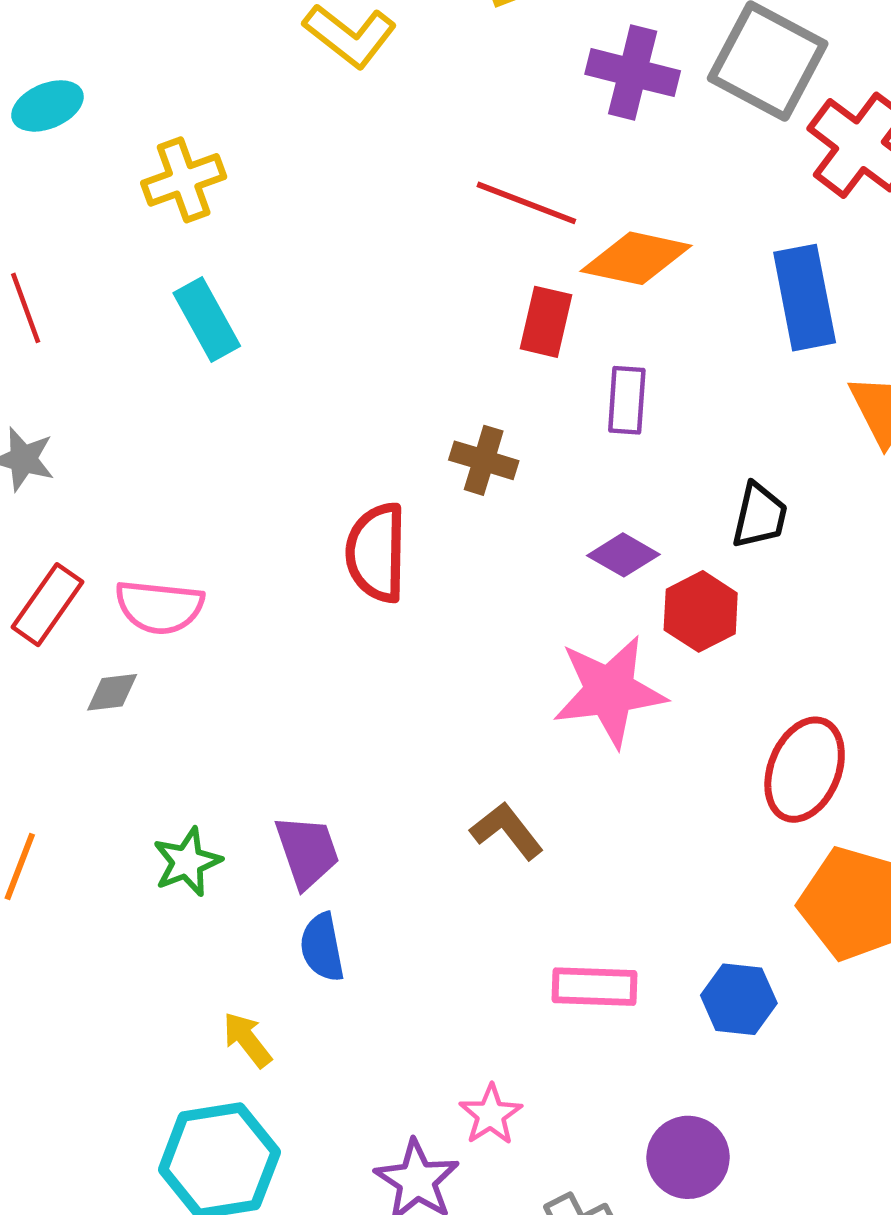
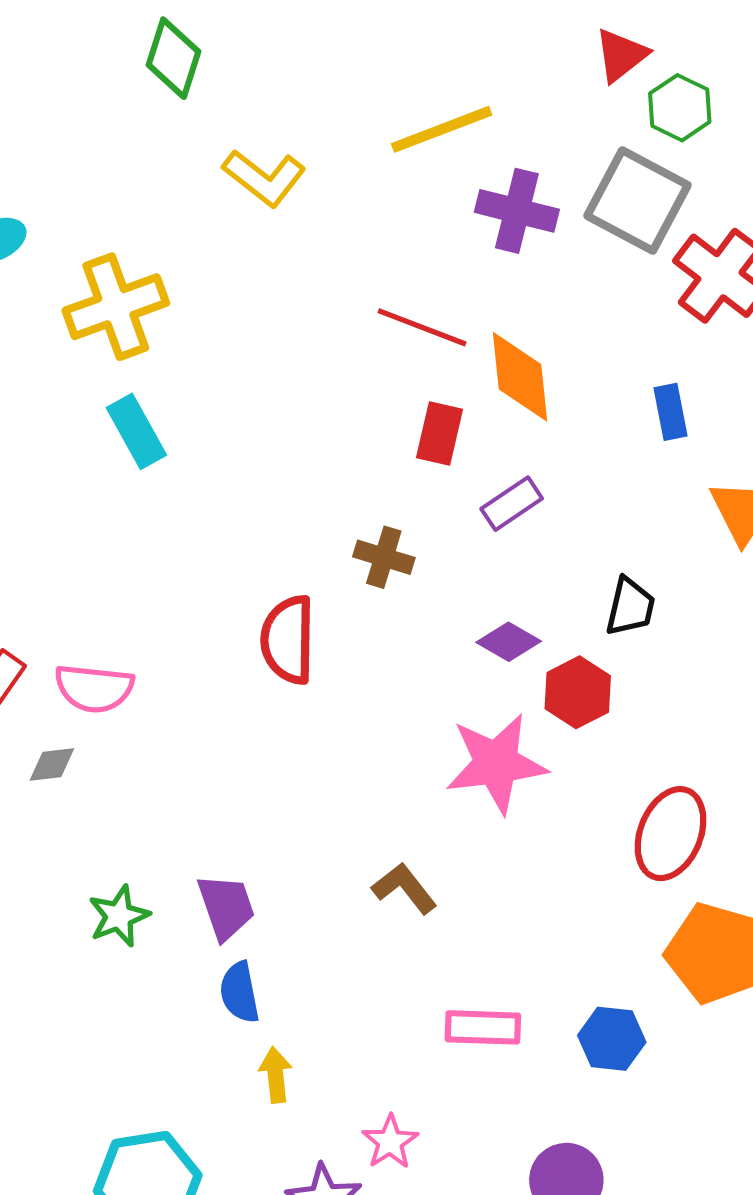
yellow cross: (184, 180) -> (116, 307), size x1.4
orange diamond: (636, 258) -> (520, 377), turned 72
blue rectangle: (805, 298) -> (670, 412), size x0.6
purple rectangle: (627, 400) -> (512, 504), turned 52
yellow arrow: (247, 1040) -> (276, 1075), moved, turned 32

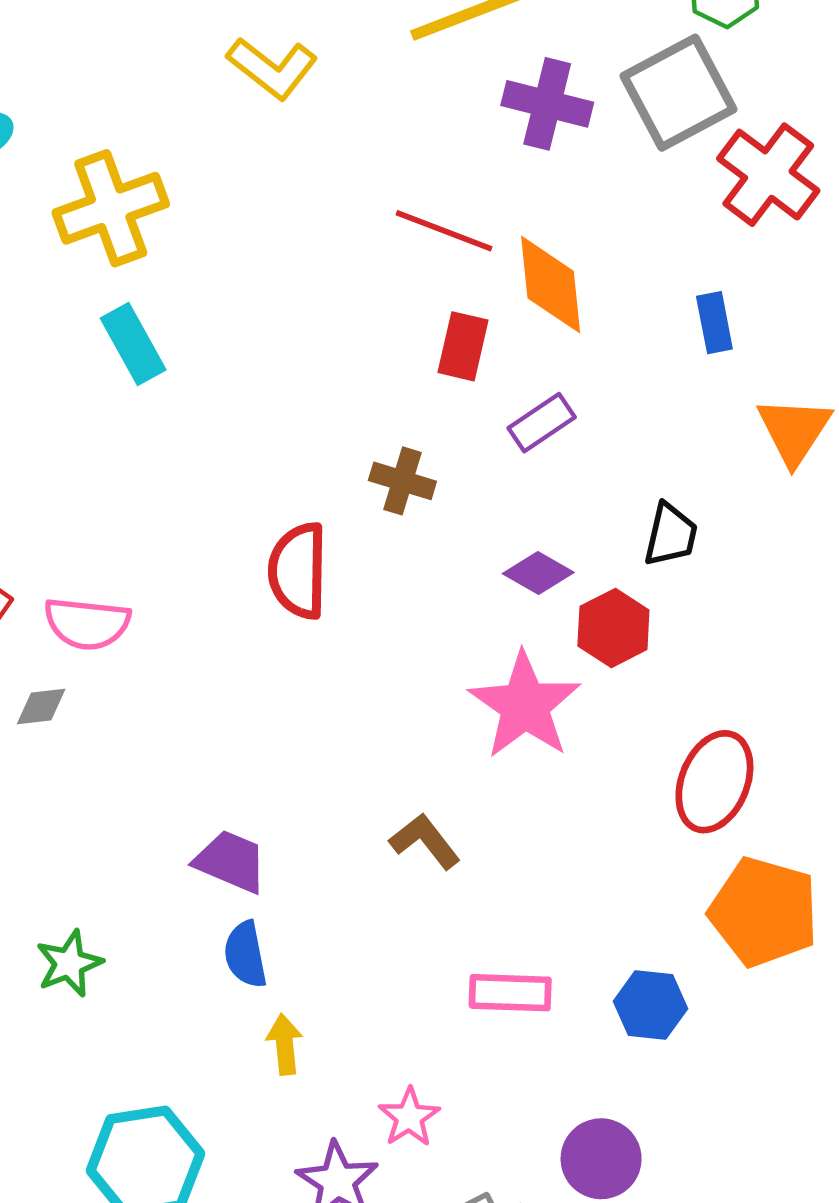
gray square: (638, 200) -> (679, 93), turned 34
pink star: (496, 763) -> (525, 705), turned -30
purple trapezoid: (226, 907) -> (231, 861), turned -48
green star: (119, 916) -> (69, 963), moved

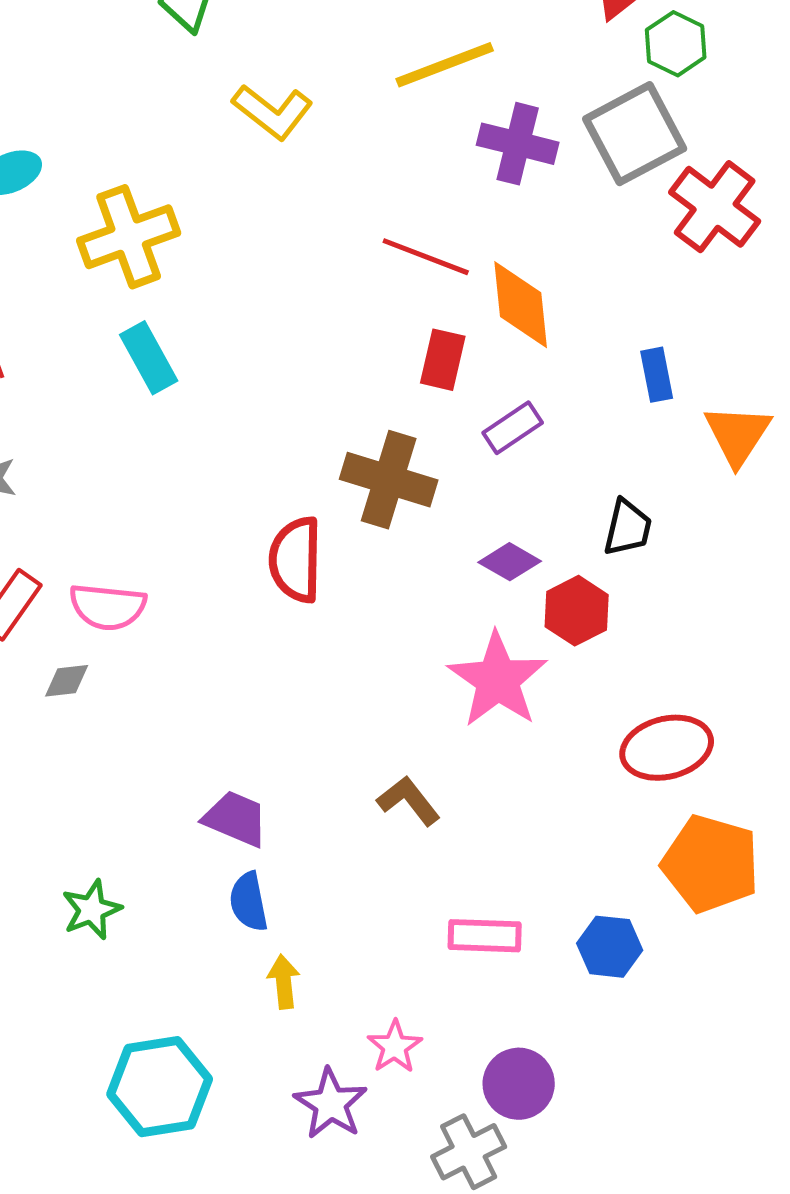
blue rectangle: (714, 323) -> (657, 375), moved
brown cross: (402, 481) -> (389, 480), size x1.6
red ellipse: (714, 782) -> (667, 748), turned 54
purple circle: (601, 1159) -> (519, 1084), moved

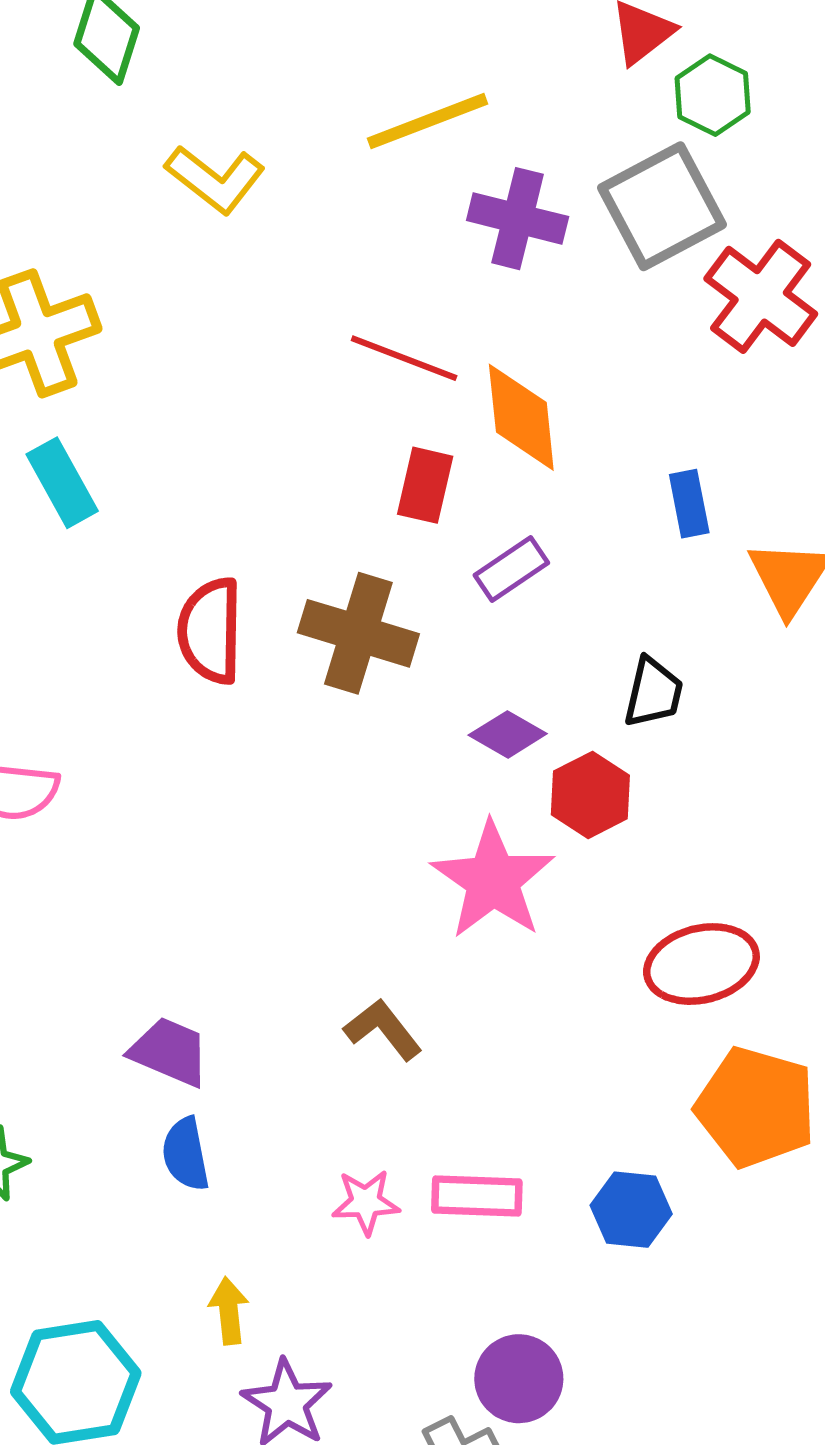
red semicircle: (296, 560) -> (210, 631), moved
yellow arrow: (284, 982) -> (229, 1311), moved
pink star: (395, 1047) -> (366, 1202), moved, turned 30

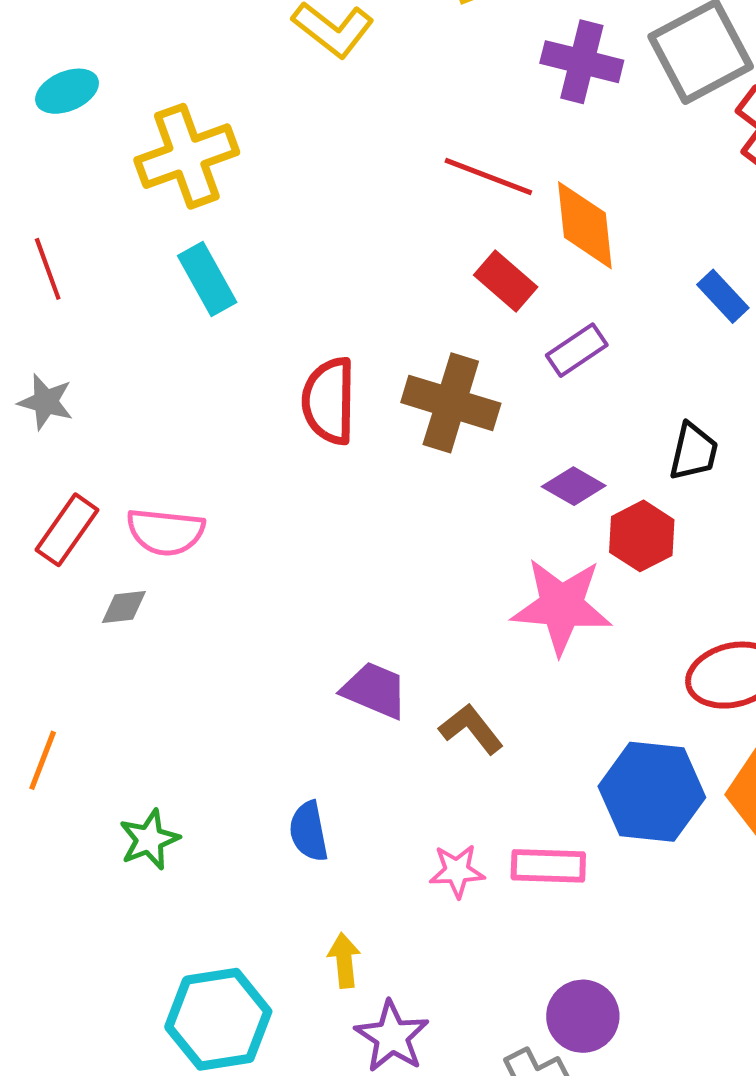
red rectangle: (425, 485) -> (506, 281), turned -62
blue rectangle: (689, 504) -> (723, 296), turned -32
pink star: (493, 880) -> (562, 606), turned -30
purple trapezoid: (170, 1052) -> (375, 690), moved
blue hexagon: (631, 1210) -> (652, 792), moved, size x1.6

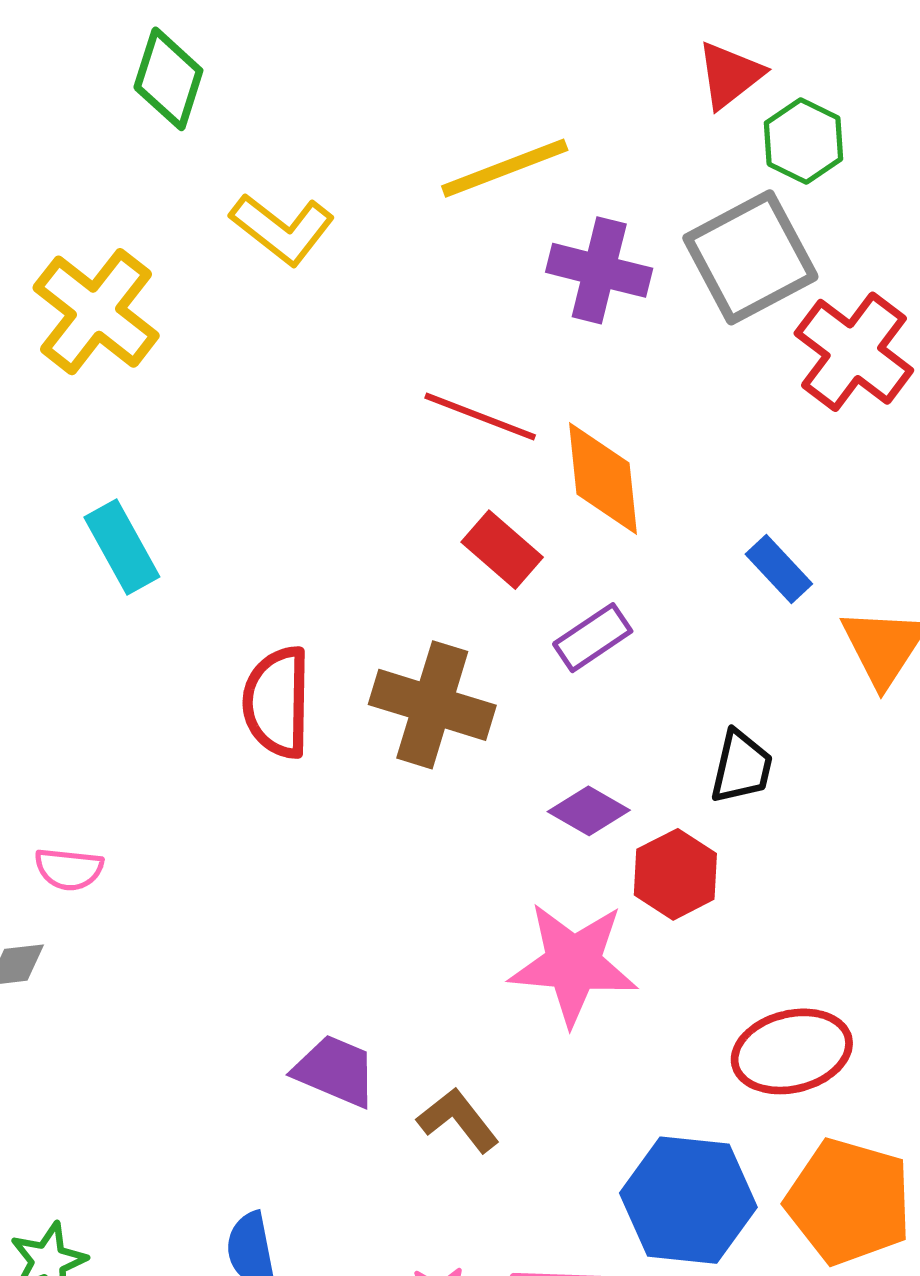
yellow cross: (187, 156) -> (96, 312), moved, turned -32
pink semicircle: (166, 532) -> (69, 869), size x0.7

